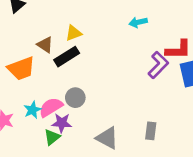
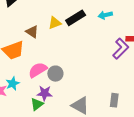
black rectangle: (67, 57) -> (76, 18), moved
pink semicircle: (51, 107) -> (38, 70), moved
cyan star: (32, 110) -> (13, 84), moved

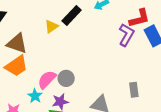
brown triangle: (32, 32) -> (17, 43), moved, size x1.5
cyan star: (13, 84) -> (35, 96), moved

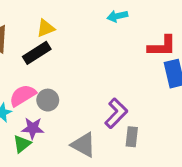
black rectangle: (72, 16) -> (37, 53), moved
purple L-shape: (126, 35) -> (116, 113), moved

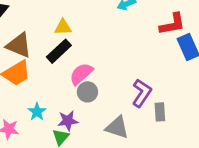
yellow triangle: (46, 28) -> (63, 27), turned 30
pink semicircle: (23, 95) -> (81, 74), moved
gray circle: (48, 100) -> (87, 92), moved

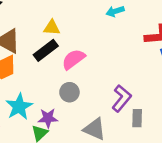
pink semicircle: (81, 74) -> (73, 59), moved
cyan star: (37, 112) -> (19, 107), size x1.5

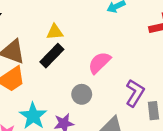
pink semicircle: (73, 59) -> (99, 63), moved

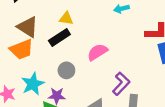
gray circle: (82, 94) -> (66, 70), moved

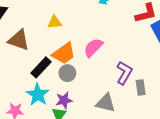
black rectangle: (59, 37) -> (41, 67), moved
orange trapezoid: (22, 49) -> (64, 53), moved

